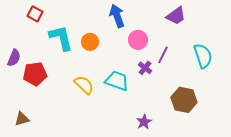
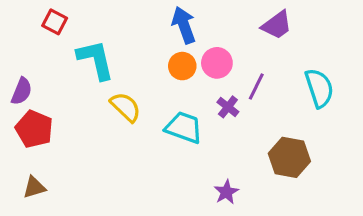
orange circle: (90, 42) -> (182, 66), moved
red pentagon: (35, 74) -> (34, 129), moved, turned 30
yellow semicircle: (84, 85) -> (126, 107), moved

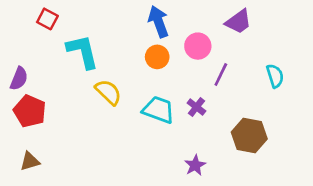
pink circle: (217, 63) -> (198, 46), moved
cyan semicircle: (319, 88) -> (275, 76), size x0.7
purple cross: (228, 107) -> (196, 107), moved

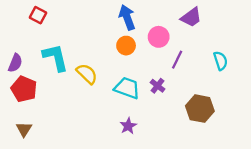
cyan L-shape: (83, 51) -> (55, 57), moved
brown triangle: (30, 161) -> (24, 129), turned -42
purple star: (195, 165) -> (128, 126), moved

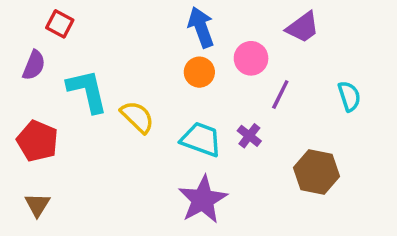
purple semicircle: (15, 63) -> (34, 65), moved
purple star: (128, 126) -> (203, 200), size x1.8

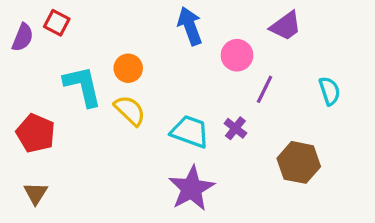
purple semicircle: (34, 65) -> (23, 37), moved
orange circle: (199, 72) -> (128, 68), moved

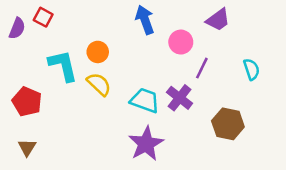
purple cross: (235, 128) -> (180, 98), size x1.5

